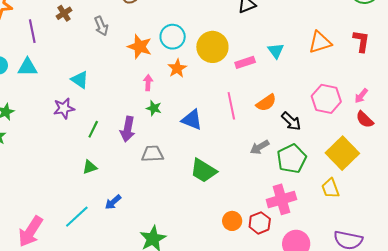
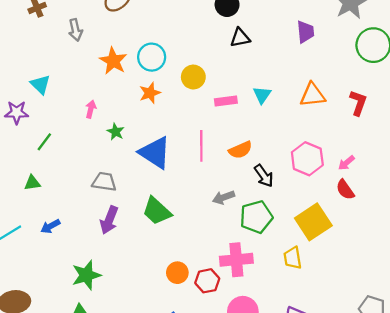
yellow circle: (212, 47) -> (193, 77), size x0.7
pink arrow: (148, 83) -> (91, 109), moved
blue triangle: (192, 120) -> (155, 153), size x1.4
purple arrow: (128, 129) -> (109, 220), moved

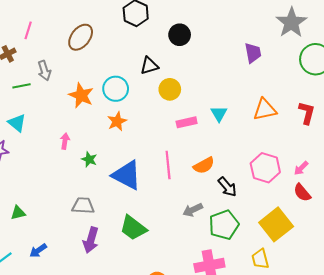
black triangle: (240, 38) -> (149, 66), moved
yellow circle: (193, 77) -> (170, 89), moved
green line: (44, 142) -> (21, 86), moved, turned 48

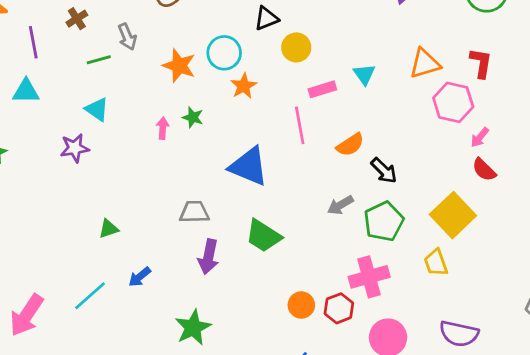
orange star: (117, 121) -> (244, 86), moved
green star: (89, 159) -> (193, 117), moved
pink line: (168, 165) -> (300, 125), moved
pink hexagon: (265, 168) -> (453, 102), moved

